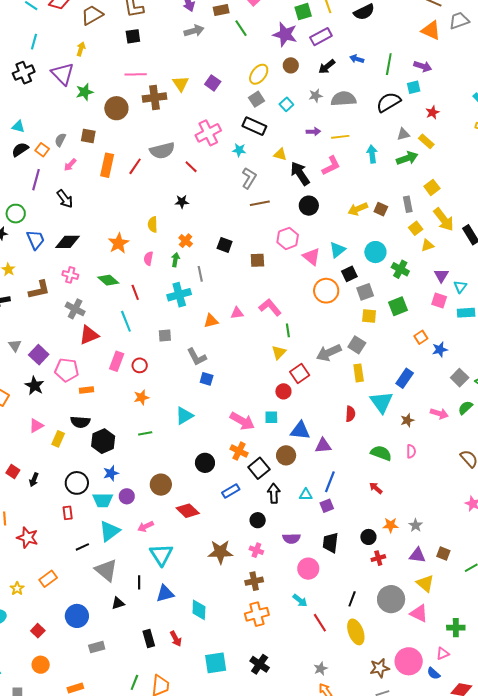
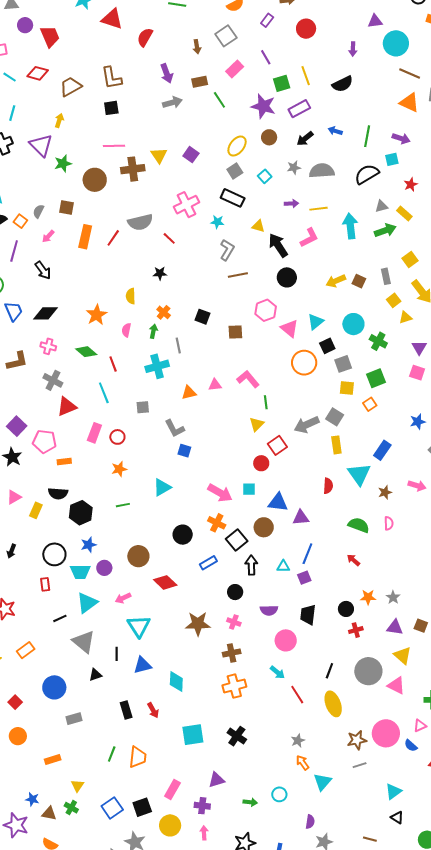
cyan arrow: (372, 154) -> (350, 226), size x1.4
orange square: (421, 337) -> (370, 404), moved

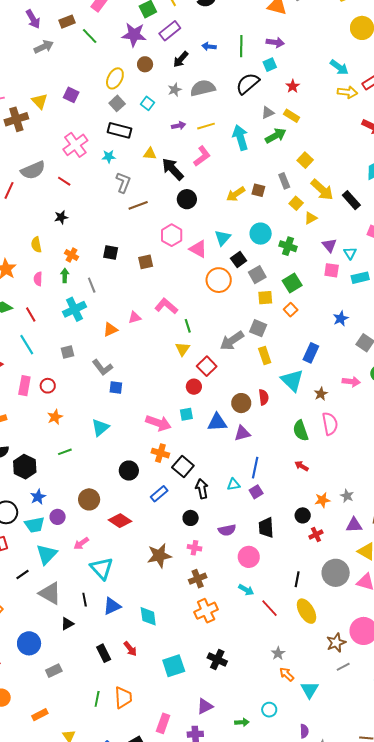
pink semicircle: (389, 523) -> (330, 424), size x1.6
green semicircle: (359, 525) -> (301, 431), turned -120
brown circle: (264, 527) -> (241, 403), moved

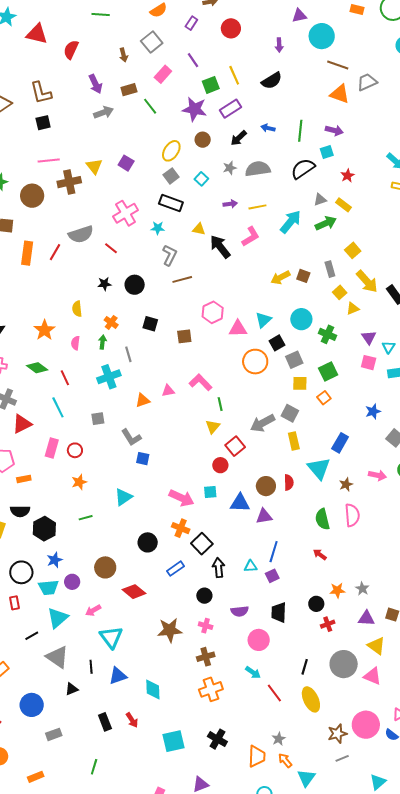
cyan arrow: (240, 138) -> (291, 222), turned 50
black circle: (187, 199) -> (135, 285), moved
pink triangle: (198, 249) -> (238, 329), turned -36
orange trapezoid: (123, 698) -> (257, 756), moved

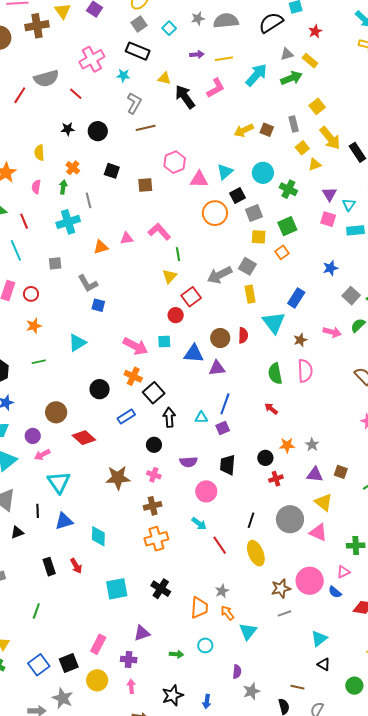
purple circle: (72, 582) -> (33, 436), moved

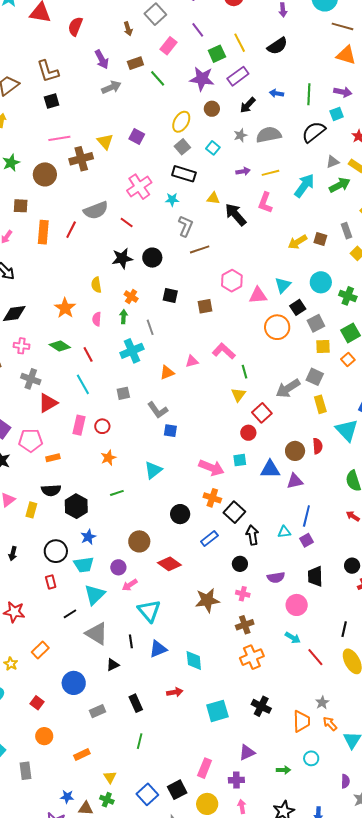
pink L-shape: (216, 88) -> (265, 203), turned 145
black star: (68, 129) -> (122, 258), size x1.5
red arrow: (76, 566) -> (175, 692), turned -63
black rectangle: (49, 567) -> (136, 703), moved

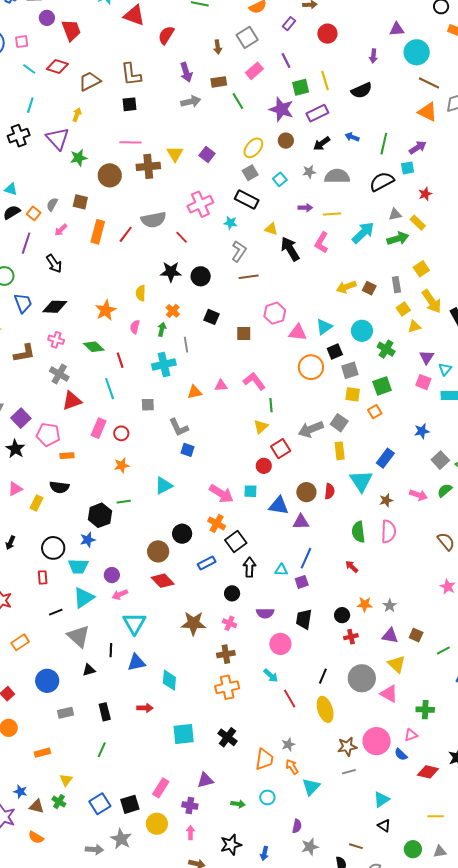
purple arrow: (343, 92) -> (418, 147), turned -54
black hexagon: (76, 506) -> (100, 515), moved
brown circle: (139, 541) -> (158, 551), moved

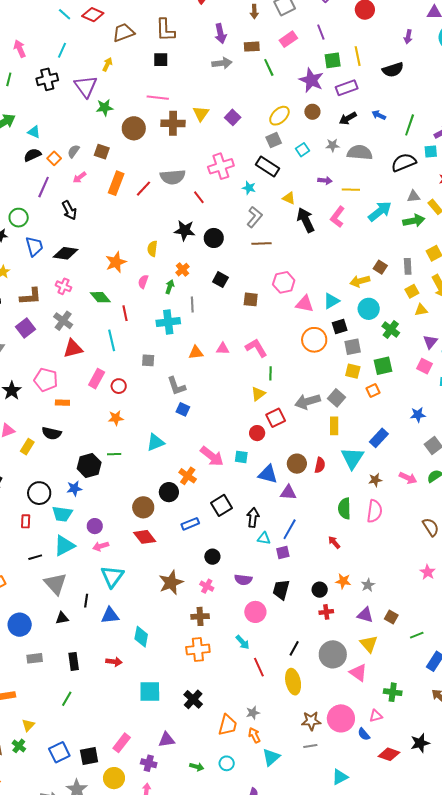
yellow arrow: (346, 287) -> (360, 281), moved
purple square: (21, 418) -> (26, 328), moved
orange cross: (217, 523) -> (188, 476), moved
black arrow: (249, 567) -> (253, 517), moved
brown star: (193, 623) -> (171, 583), turned -30

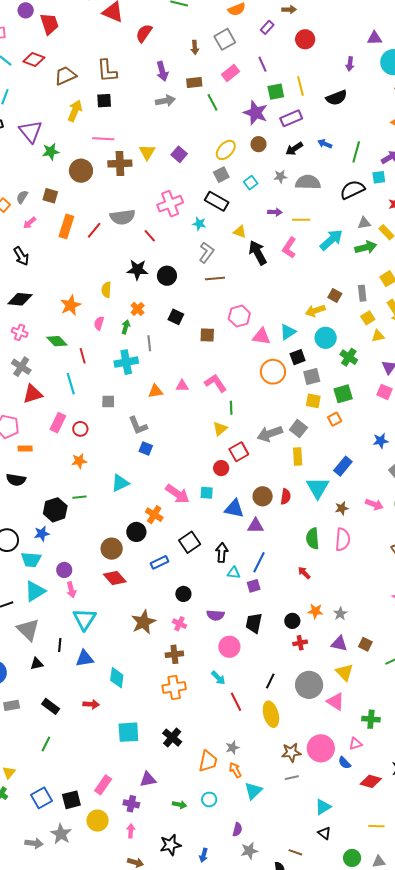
yellow arrow: (107, 64) -> (75, 111), moved, size x1.5
pink arrow: (101, 546) -> (71, 590), turned -84
black rectangle: (74, 661) -> (51, 706), turned -42

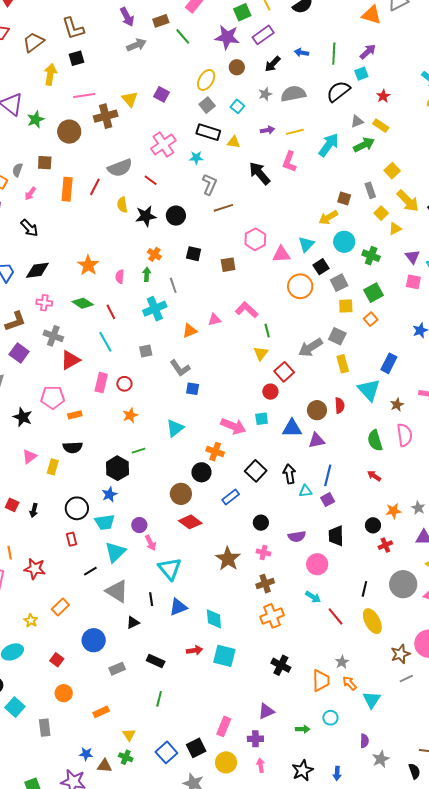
yellow triangle: (240, 232) -> (234, 142), moved
yellow semicircle: (106, 290) -> (122, 205), moved
cyan square: (128, 732) -> (224, 656), moved, turned 30

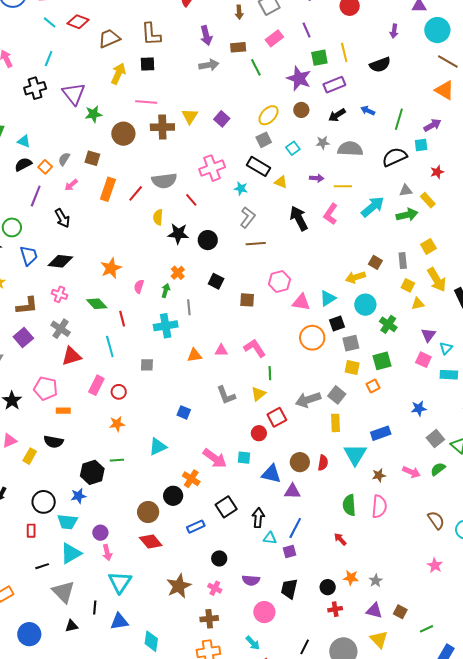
yellow square: (381, 213) -> (408, 285), turned -32
blue rectangle: (389, 363) -> (381, 433), turned 30
gray L-shape: (180, 368) -> (226, 395), moved

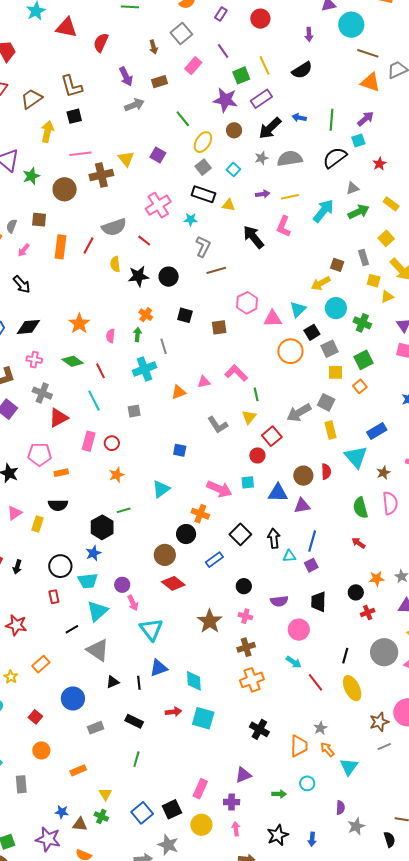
green line: (256, 67) -> (183, 119), moved
black arrow: (337, 115) -> (270, 128), size x1.4
yellow rectangle: (428, 200) -> (391, 204), moved
black line: (95, 608) -> (139, 683), moved

